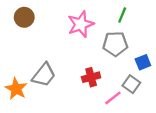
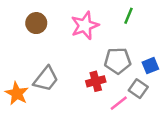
brown circle: (24, 17) -> (36, 23), moved
gray pentagon: (115, 44) -> (118, 61), moved

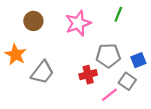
orange star: (17, 93) -> (16, 54), moved

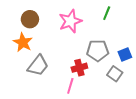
orange star: (16, 54) -> (23, 42), moved
pink line: (109, 95) -> (70, 86), moved, turned -35

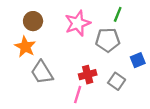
gray pentagon: (98, 50) -> (108, 40), moved
gray trapezoid: (38, 66) -> (42, 72), turned 110
gray square: (115, 74) -> (117, 81), moved

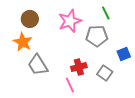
green line: (118, 14) -> (106, 13), turned -48
pink line: (78, 95) -> (70, 85), turned -42

